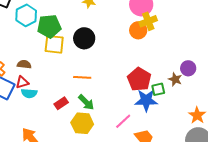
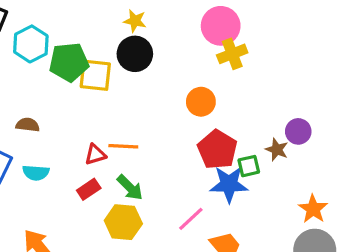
orange circle: (138, 30) -> (201, 102), moved
black circle: (84, 38) -> (135, 54), moved
yellow square: (54, 44) -> (95, 75), moved
red triangle: (22, 82) -> (95, 155), moved

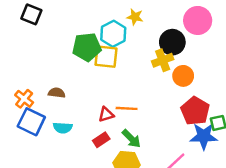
cyan hexagon: (31, 44) -> (113, 34), moved
black circle: (135, 54) -> (172, 42), moved
yellow cross: (232, 54) -> (163, 60), moved

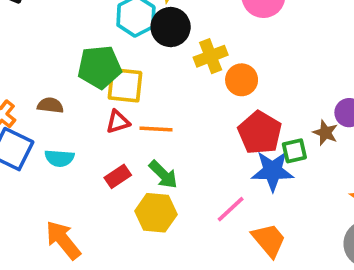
black circle: (172, 42) -> (171, 27), moved
green pentagon: (87, 47) -> (100, 67), moved
yellow square: (106, 57) -> (125, 85), moved
red triangle: (106, 114) -> (118, 122), moved

